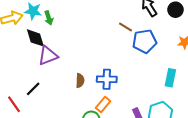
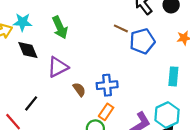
green arrow: (49, 18) -> (60, 27), moved, size x1.5
purple triangle: (48, 56) -> (58, 67), moved
brown semicircle: (80, 81) -> (79, 89), turned -32

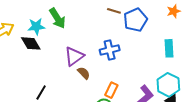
cyan star: (22, 22) -> (36, 26), moved
purple triangle: (58, 67) -> (74, 56), moved
blue cross: (107, 85) -> (110, 50), moved

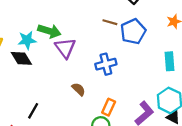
green arrow: (57, 18) -> (49, 31), turned -40
purple triangle: (74, 56) -> (65, 48), moved, turned -30

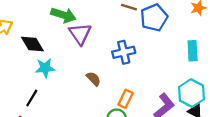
cyan star: (27, 40) -> (45, 68), moved
black line: (33, 111) -> (32, 98), moved

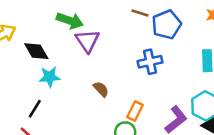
blue cross: (124, 52) -> (150, 62), moved

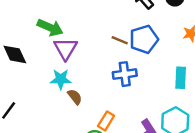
brown line: (140, 13) -> (120, 40), moved
cyan star: (50, 77) -> (61, 79), moved

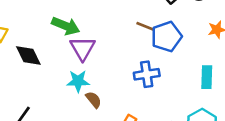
brown line: (120, 40) -> (145, 26), moved

